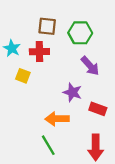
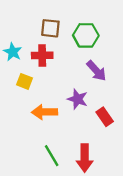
red rectangle: (98, 109) -> (105, 117), turned 35
orange arrow: (57, 119) -> (45, 112), moved
red arrow: (96, 147) -> (85, 158), moved

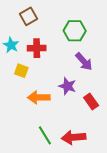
brown square: (50, 28) -> (28, 16), moved, turned -36
red arrow: (85, 158) -> (74, 137), turned 85

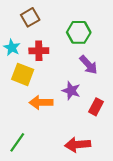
yellow square: (21, 71) -> (23, 74), size x1.5
red rectangle: (91, 102) -> (96, 107), turned 63
green line: (45, 135) -> (17, 142), moved, turned 66

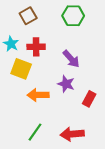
green hexagon: (79, 32) -> (73, 16), moved
purple arrow: (88, 65) -> (71, 59), moved
green line: (17, 142) -> (35, 132), moved

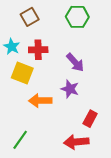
red rectangle: (89, 99) -> (90, 119), moved
green line: (35, 132) -> (20, 140), moved

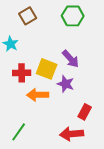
red cross: (38, 50) -> (22, 73), moved
yellow square: (22, 73) -> (47, 69), moved

